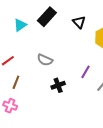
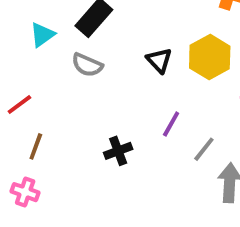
black triangle: (79, 22) -> (159, 60), moved
gray semicircle: (45, 60) -> (87, 65), moved

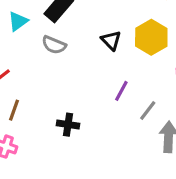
black cross: (118, 151) -> (68, 125), moved, turned 30

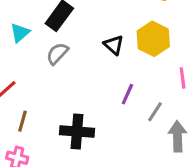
gray semicircle: (54, 45) -> (57, 53), turned 115
black cross: (68, 125) -> (77, 131), size x1.5

